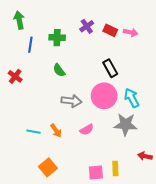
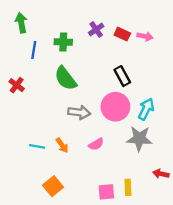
green semicircle: (59, 70) -> (65, 78), size x1.6
cyan arrow: (132, 98) -> (146, 109), turned 54

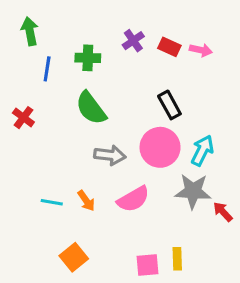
pink semicircle: (96, 144) -> (133, 199), size x1.5
red arrow: (161, 174) -> (223, 212), moved, turned 35

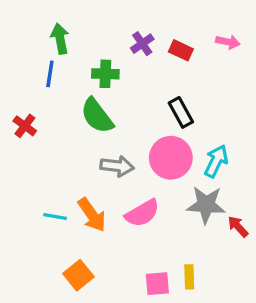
green arrow: (30, 31) -> (60, 39), moved
pink arrow: (201, 50) -> (228, 42), moved
green cross: (88, 58) -> (105, 74), moved
orange arrow: (86, 201) -> (92, 215), size x1.5

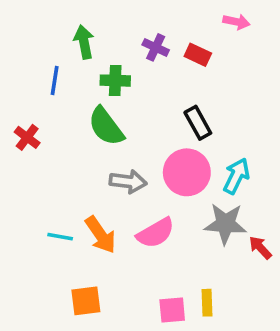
green arrow: (60, 39) -> (84, 42), moved
pink arrow: (228, 42) -> (236, 22), moved
purple cross: (142, 44) -> (156, 47), turned -30
orange square: (78, 275) -> (86, 301), turned 32

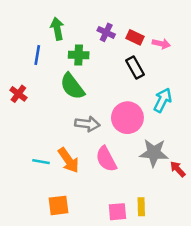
pink arrow: (236, 22) -> (161, 44), moved
black rectangle: (198, 123) -> (135, 68), moved
cyan arrow: (236, 176) -> (163, 100), moved
pink semicircle: (156, 233) -> (106, 159), turned 92

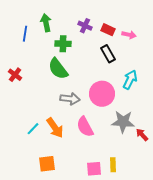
blue line: (37, 55) -> (25, 34), moved
cyan line: (41, 162) -> (33, 129), turned -56

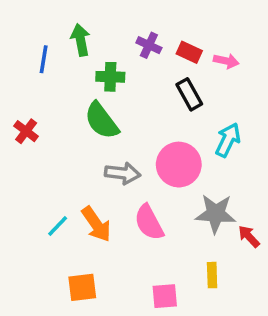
yellow rectangle: (113, 165) -> (212, 275), moved

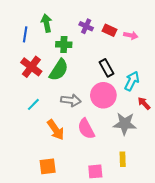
black rectangle: (189, 94) -> (106, 68), moved
green semicircle: (102, 121) -> (59, 70), turned -110
red cross: (26, 131) -> (31, 67), moved, size x1.5
cyan line: (58, 226) -> (33, 104), moved
red arrow: (249, 236) -> (144, 103), moved

